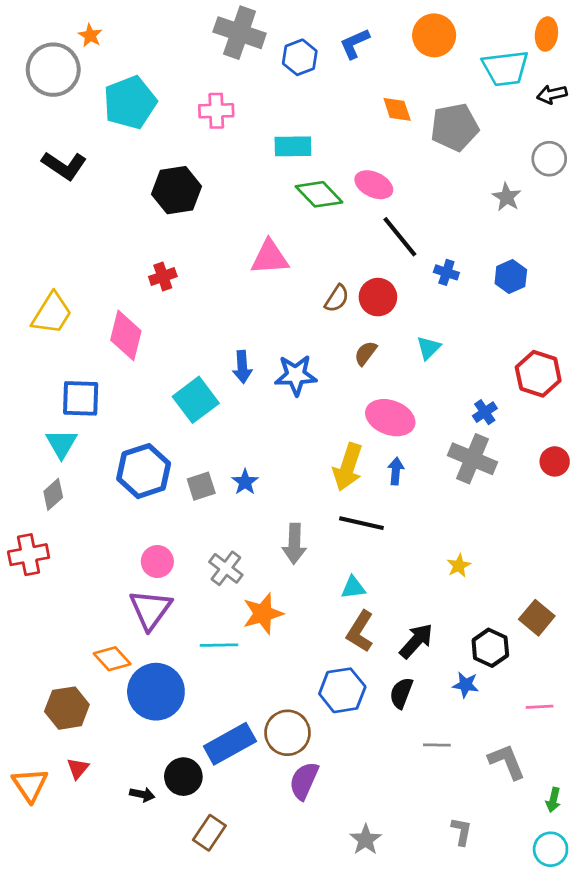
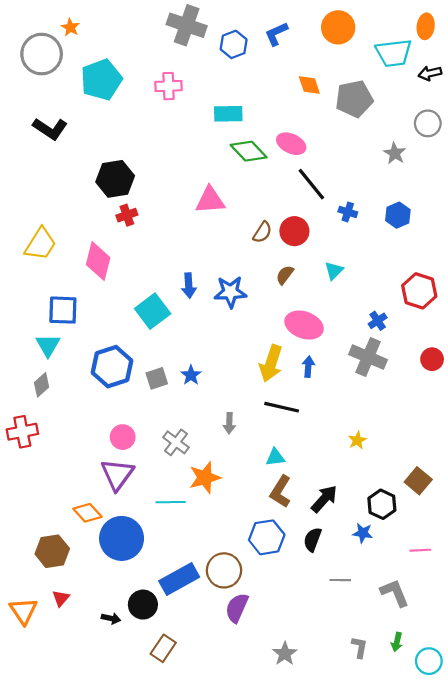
black hexagon: (177, 190) -> (115, 179), moved
gray arrow: (294, 544) -> (229, 423), size x0.7
green arrow: (553, 800) -> (397, 642), moved

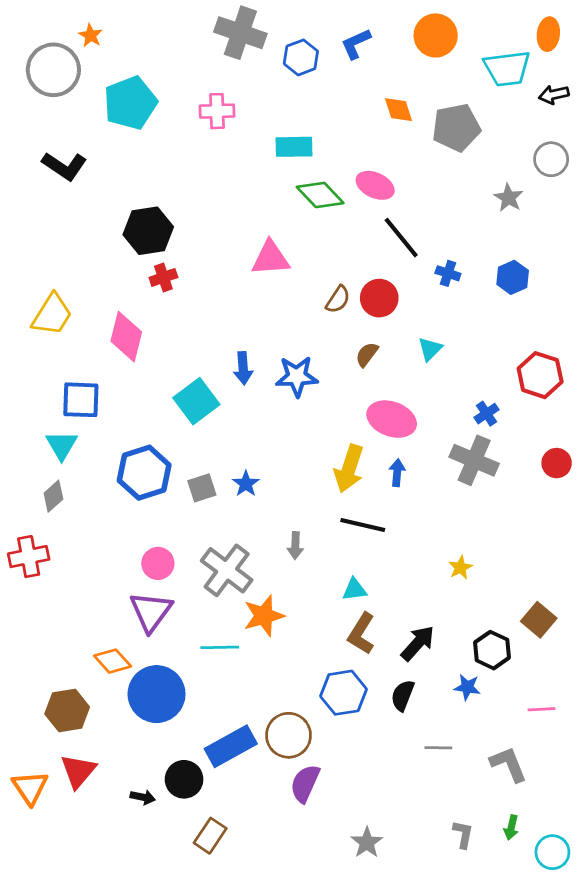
gray cross: (176, 442) -> (227, 570), size x1.5
red triangle: (61, 598) -> (78, 771), size x1.6

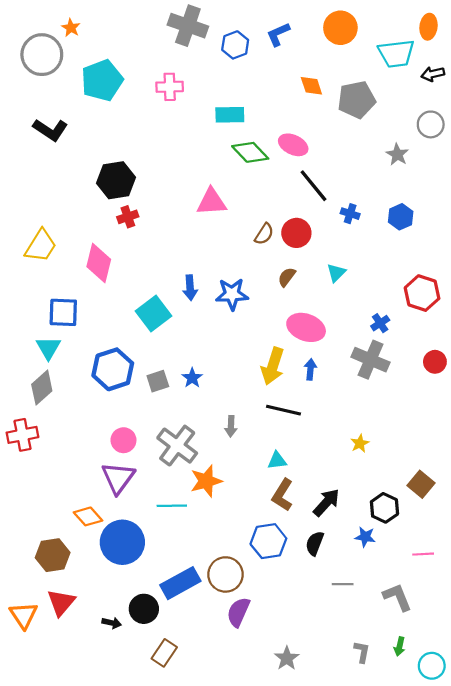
gray diamond: (53, 496) -> (42, 388), size x1.4

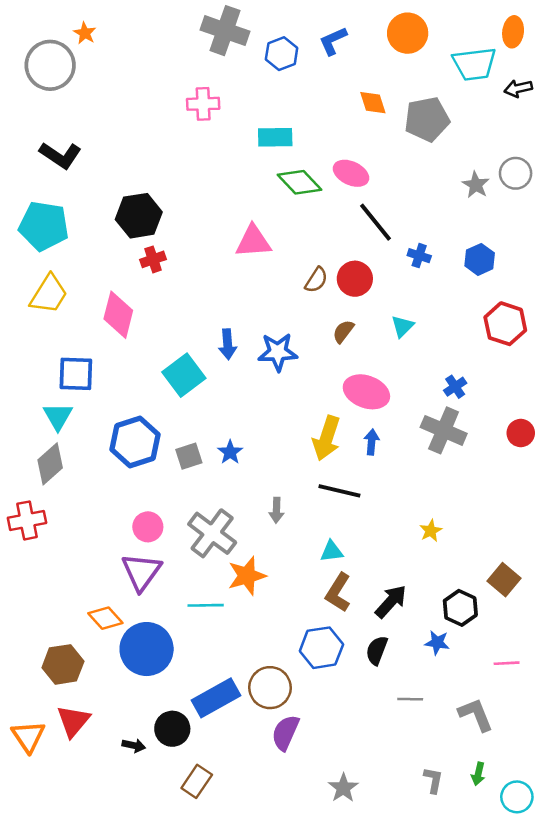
cyan pentagon: (102, 80) -> (44, 226), moved, turned 30
gray circle: (431, 124) -> (516, 173), moved
red hexagon: (422, 293) -> (505, 324), moved

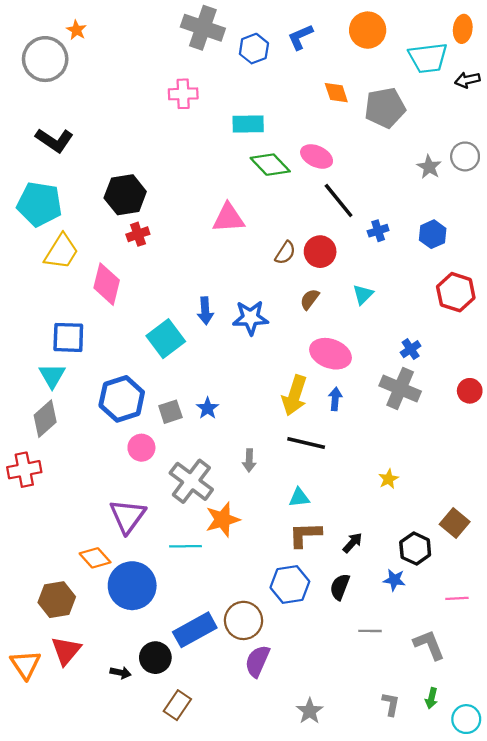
blue cross: (419, 256) -> (378, 231), turned -36
yellow trapezoid: (49, 294) -> (61, 252), moved
pink circle: (148, 527) -> (141, 448), moved
brown L-shape: (338, 592) -> (305, 535), turned 56
black arrow: (391, 601) -> (353, 543), size x0.7

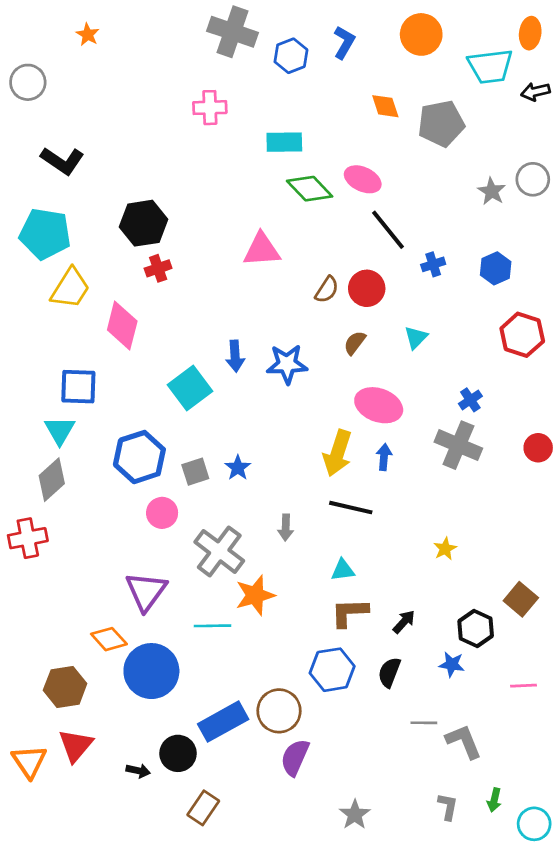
blue L-shape: (300, 37) -> (344, 42), turned 144
gray circle: (45, 59) -> (28, 82), moved, size x0.7
gray L-shape: (429, 645) -> (464, 741), moved

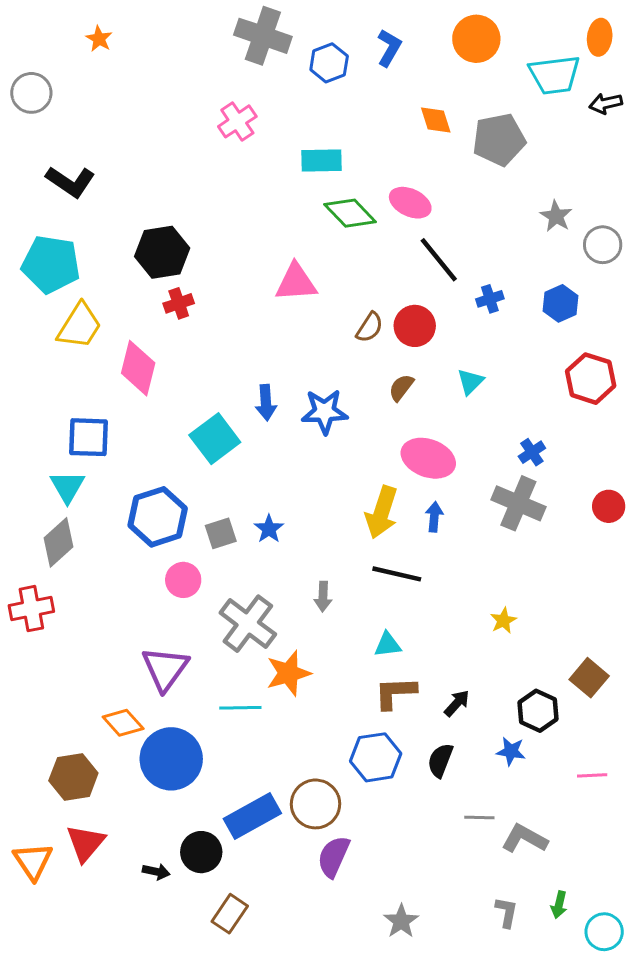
pink cross: (210, 108) -> (237, 121), turned -32
gray circle: (533, 179) -> (603, 245), moved
gray L-shape: (464, 741) -> (524, 839), turned -39

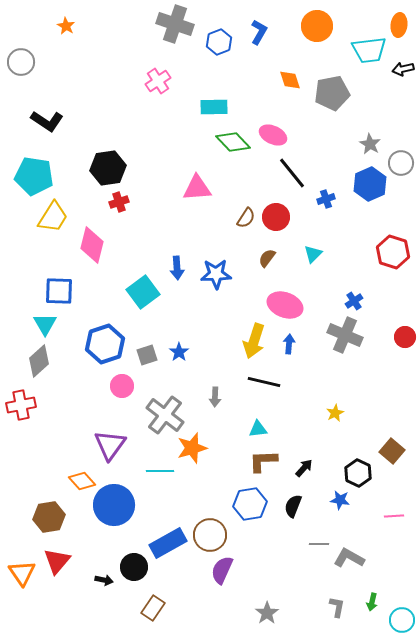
blue hexagon: (561, 303) -> (370, 184), moved, size x1.4

